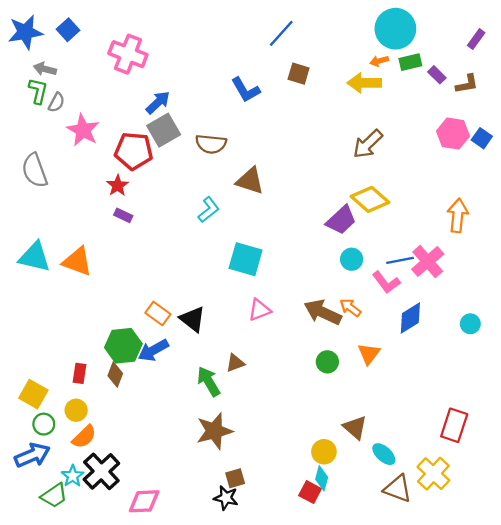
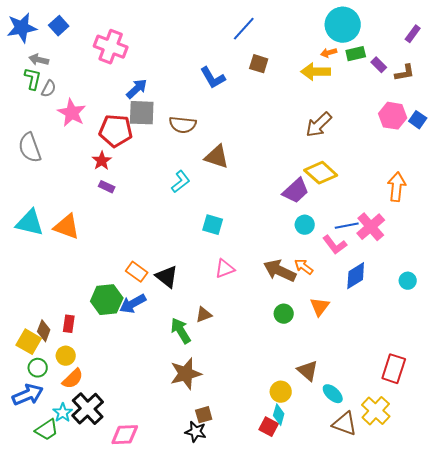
gray square: (164, 130) -> (142, 113), turned 32
cyan square: (246, 259) -> (213, 225), size x0.7
brown diamond: (115, 375) -> (44, 331), moved

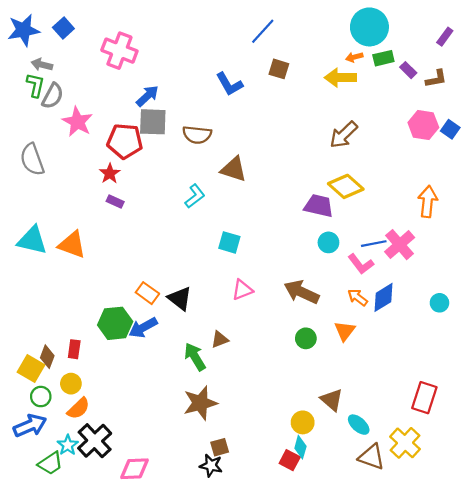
gray semicircle: (49, 89) -> (53, 96), size x1.4
purple trapezoid: (296, 191) -> (319, 206), turned -124
orange arrow: (304, 267) -> (358, 297), moved

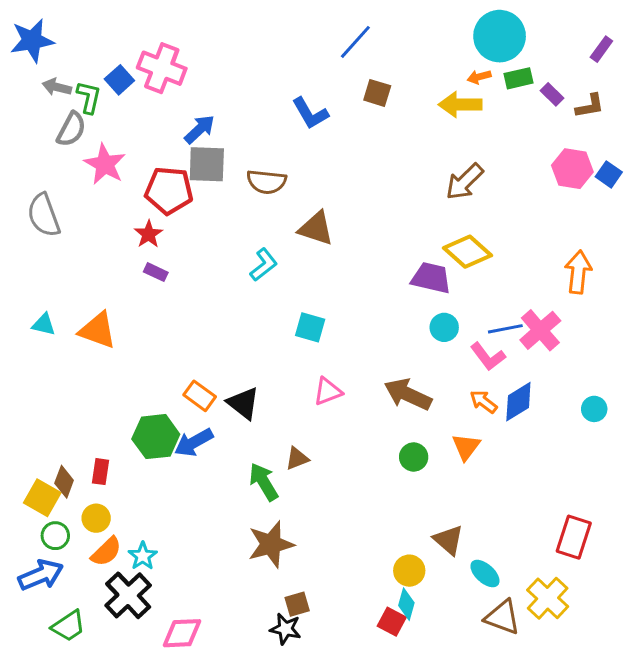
blue square: (63, 28) -> (119, 80), moved
green L-shape: (35, 85) -> (89, 97), moved
cyan triangle: (32, 240) -> (44, 324), size x0.6
cyan star: (68, 445) -> (143, 556), moved

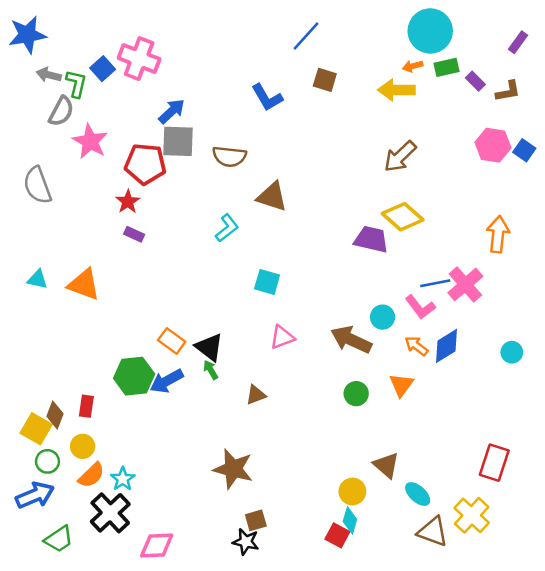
cyan circle: (444, 327) -> (383, 317), moved
green arrow: (264, 482) -> (211, 370), moved, size x0.6
brown star: (271, 544) -> (233, 469), turned 30

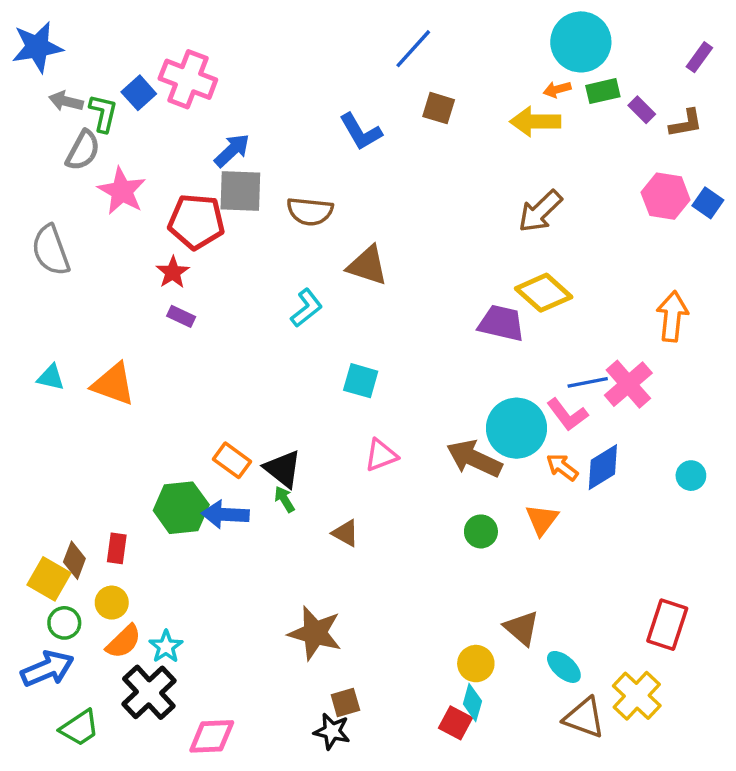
cyan circle: (383, 317) -> (517, 428), size x1.8
blue arrow: (167, 381) -> (225, 515), turned 32
brown triangle: (256, 395) -> (345, 533), turned 50

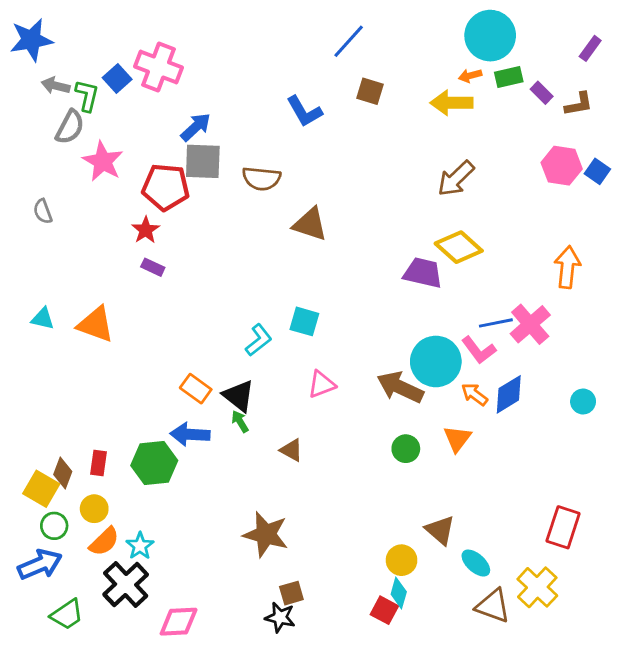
gray semicircle: (51, 250) -> (43, 211), size x0.6
cyan L-shape: (306, 308) -> (259, 340), moved
green hexagon: (181, 508) -> (154, 463), moved

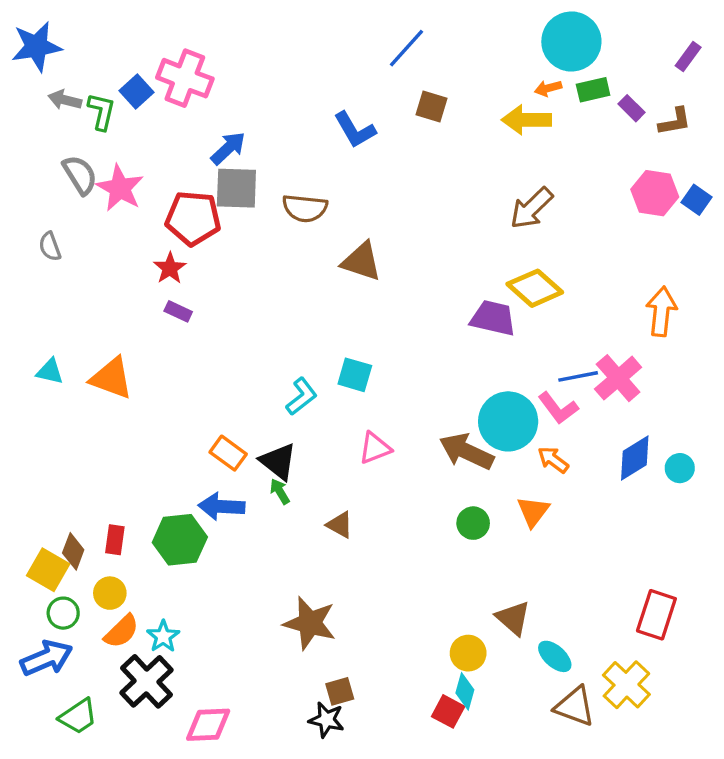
gray semicircle: (70, 127) -> (80, 175), moved, turned -60
blue diamond: (509, 394) -> (635, 458), moved

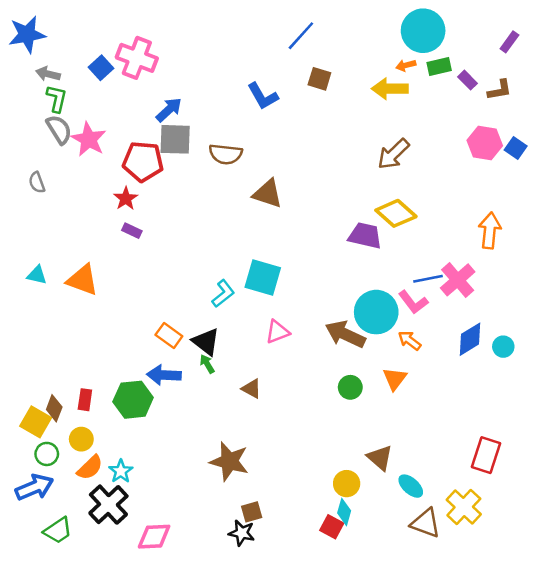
green L-shape: (102, 111) -> (57, 99), moved
cyan square: (355, 375) -> (263, 278), size x1.4

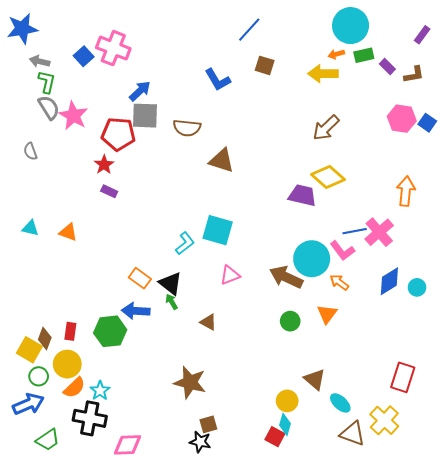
orange triangle: (83, 280) -> (68, 232), size x0.7
yellow circle: (81, 439) -> (67, 364), size x1.4
black cross: (108, 505) -> (90, 418), turned -36

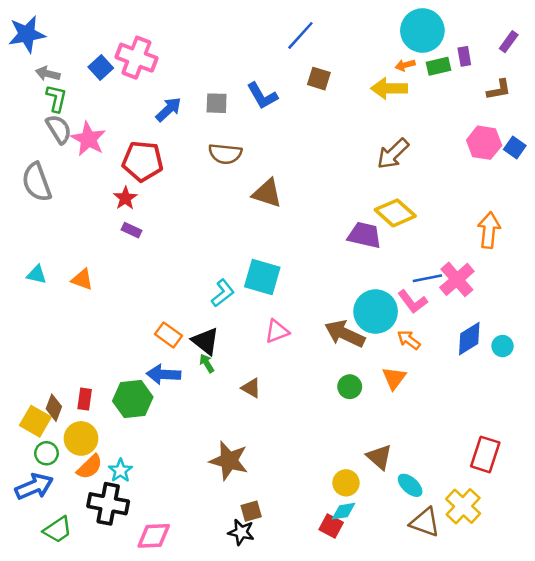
purple rectangle: (387, 66) -> (464, 56), moved, turned 35
gray square: (145, 116) -> (217, 103), moved, size x0.7
gray semicircle: (30, 151) -> (37, 182), size x1.8
cyan diamond: (285, 424) -> (344, 511), turned 65

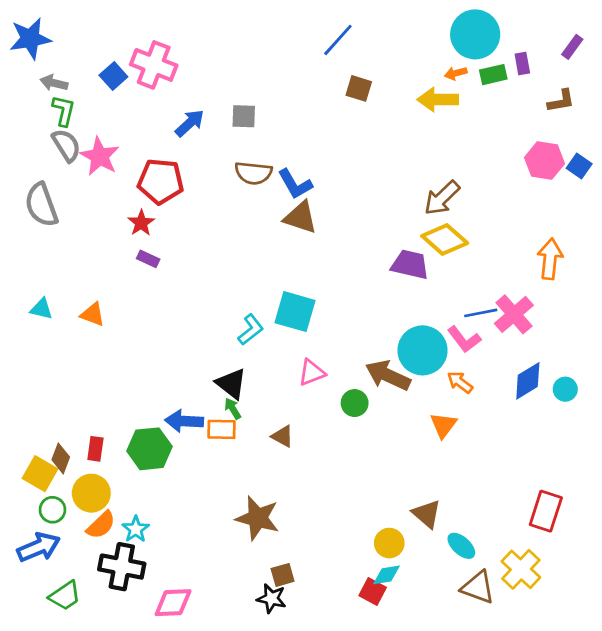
blue L-shape: (262, 96) -> (295, 184), moved
brown arrow: (393, 154) -> (442, 198), moved
orange rectangle: (169, 335) -> (222, 429), moved, turned -35
green circle: (350, 387) -> (355, 403), moved

